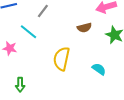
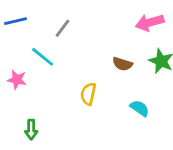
brown semicircle: (84, 28) -> (123, 64), moved, turned 32
yellow semicircle: (62, 59) -> (88, 94), size x0.7

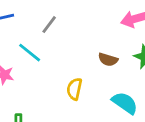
cyan semicircle: (140, 108) -> (125, 103), size x1.4

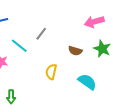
gray line: (49, 25) -> (41, 34), moved

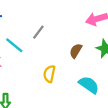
brown semicircle: (75, 51) -> (76, 51), turned 104

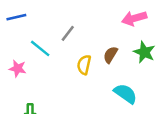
yellow semicircle: (49, 74) -> (84, 65), moved

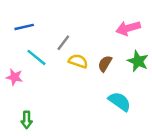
blue line: (16, 17) -> (24, 27), moved
yellow semicircle: (84, 65) -> (78, 61), moved, turned 96

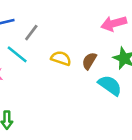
gray line: (63, 43) -> (31, 33), moved
cyan semicircle: (120, 101) -> (110, 85), moved

